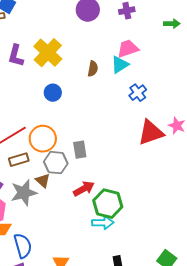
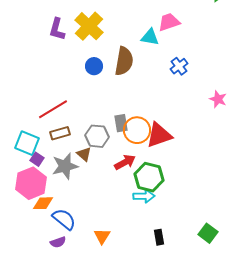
cyan triangle: (120, 65) -> (150, 37), moved, turned 42
brown semicircle: (93, 69) -> (124, 61), moved, size x1.8
red triangle: (151, 133) -> (159, 135), moved
orange circle: (43, 139) -> (137, 130), moved
blue semicircle: (23, 246) -> (64, 219), turned -35

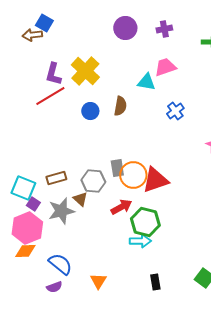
brown semicircle: (124, 61) -> (120, 106), size x0.7
red line: (53, 109) -> (50, 96), moved
orange diamond: (43, 203) -> (25, 251), moved

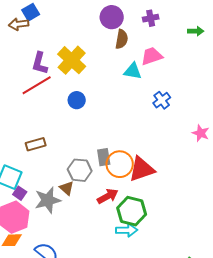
blue square: (44, 23) -> (31, 12), turned 30
brown semicircle: (120, 106) -> (122, 39), moved
brown rectangle: (56, 178) -> (36, 144), moved

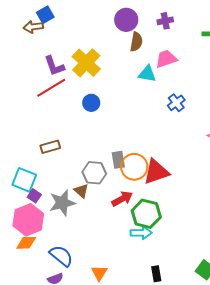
purple L-shape: (40, 63) -> (54, 66), turned -35

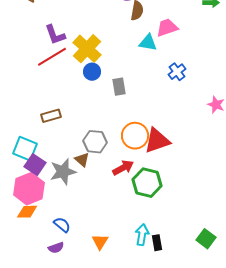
yellow cross: (86, 63) -> (87, 49), moved
gray rectangle: (118, 160) -> (119, 87), moved
purple square: (34, 196) -> (35, 165), size x1.5
cyan arrow: (141, 233) -> (142, 235), moved, turned -80
blue semicircle: (61, 256) -> (62, 225), size x0.7

